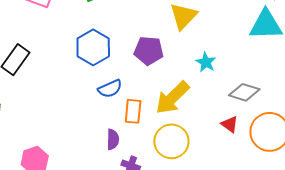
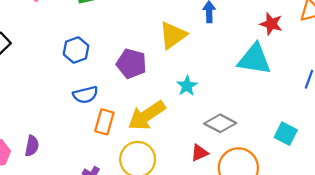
blue hexagon: (93, 47) -> (76, 50), size x0.7
red triangle: (230, 124) -> (199, 153), turned 48
purple semicircle: (113, 139) -> (32, 146), moved

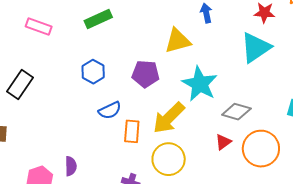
yellow triangle: (173, 35) -> (178, 41), turned 32
cyan triangle: (254, 59) -> (256, 48), turned -32
cyan star: (187, 86) -> (200, 84), size x1.8

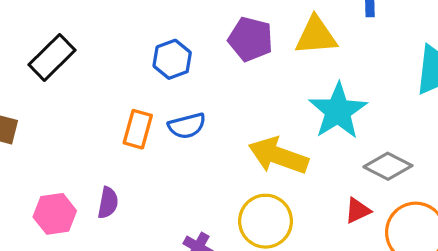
purple pentagon: (146, 74) -> (251, 39), moved
yellow arrow: (169, 118) -> (278, 156), turned 54
orange rectangle: (132, 131) -> (138, 129), moved

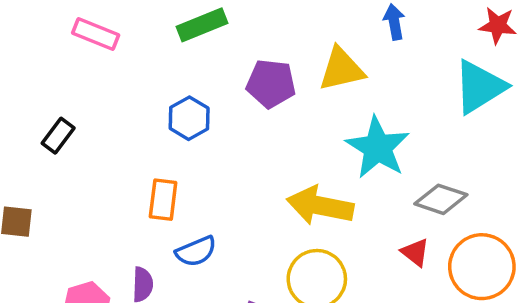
black rectangle: (52, 57) -> (58, 136), size x0.7
blue semicircle: (187, 126) -> (196, 251), moved
red triangle: (358, 211) -> (415, 252), turned -48

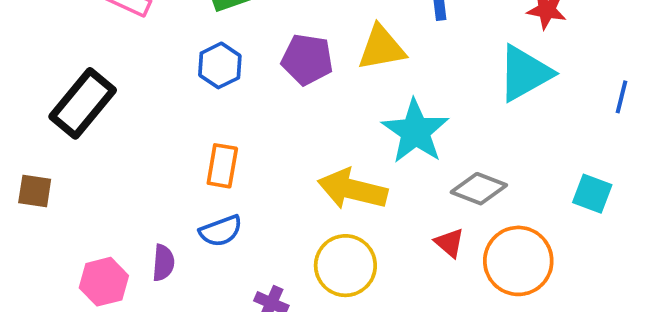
blue hexagon: (189, 118) -> (220, 65), moved
black rectangle: (58, 136) -> (83, 103), size x1.8
orange rectangle: (163, 200) -> (222, 166), moved

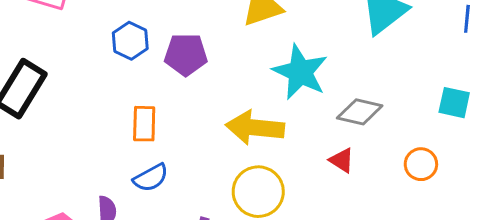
purple pentagon: (307, 59) -> (186, 55), moved
orange circle: (518, 261) -> (421, 164), moved, size x0.6

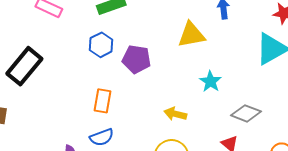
cyan star: (300, 72) -> (210, 81), size x0.6
yellow arrow: (255, 128) -> (175, 114), size x0.6

